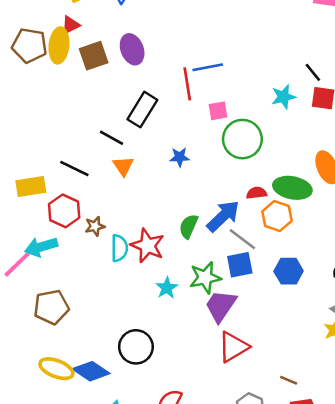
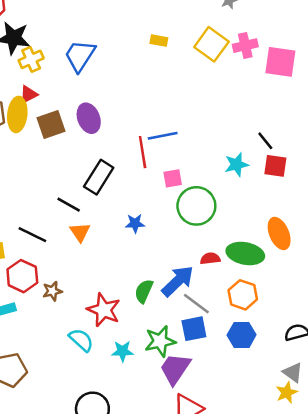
orange hexagon: (277, 216) -> (243, 295), moved
cyan semicircle: (119, 248) -> (81, 340), moved, turned -48
cyan star: (167, 288) -> (123, 351), turned 30

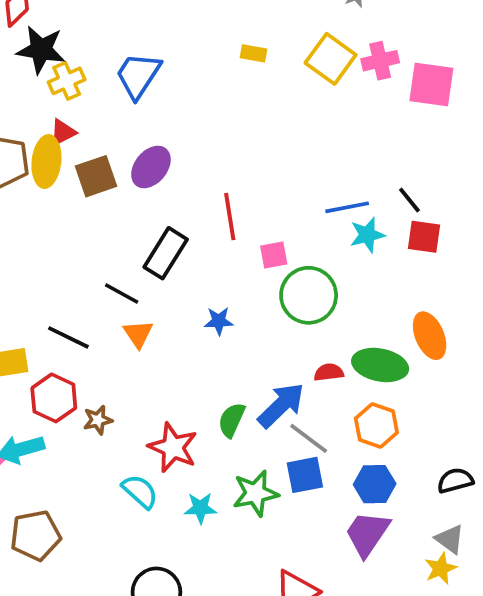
purple ellipse: (89, 118) -> (151, 167), turned 60
blue line: (163, 136) -> (347, 207), moved
purple trapezoid: (175, 369) -> (367, 534), moved

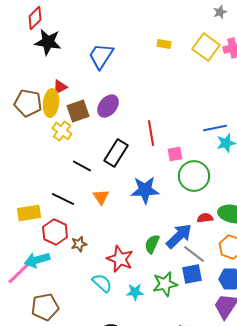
yellow cross: (67, 81) -> (62, 131), moved, turned -30
black line: (122, 293) -> (82, 166), moved
blue star: (219, 321) -> (145, 190), size x1.8

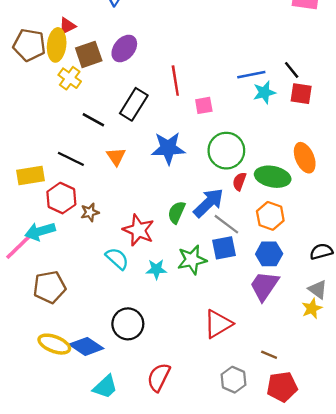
green circle: (194, 176) -> (226, 151), moved
red semicircle: (205, 218) -> (239, 181), turned -63

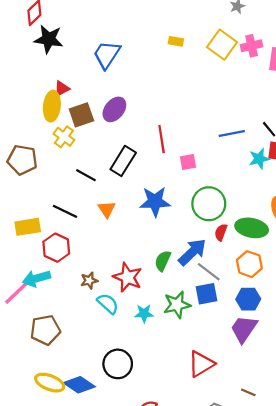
brown pentagon: (29, 45) -> (22, 160), moved
cyan star: (264, 92) -> (259, 159), moved
brown star: (90, 212) -> (89, 281), moved

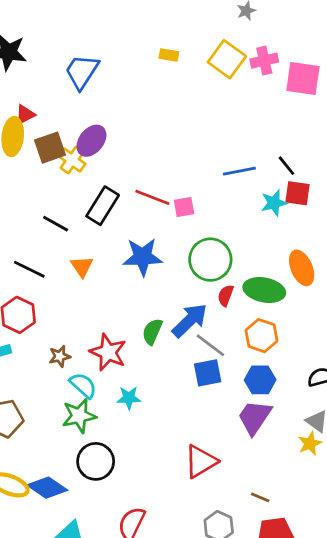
yellow cross: (64, 137) -> (72, 160), moved
red line: (162, 139) -> (152, 197), moved, turned -60
green star: (177, 305) -> (79, 416), moved

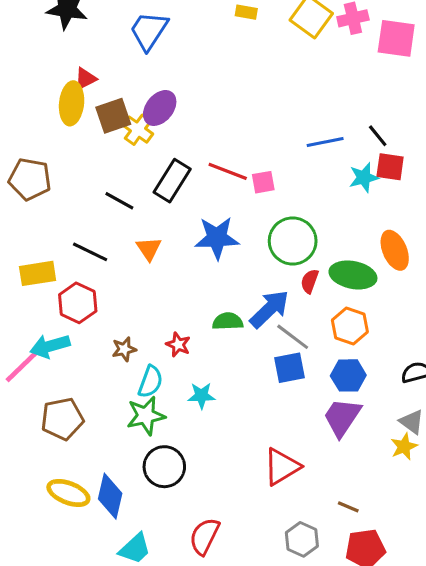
green semicircle: (152, 331) -> (228, 321), turned 64
red star: (108, 352) -> (178, 345), size x0.6
cyan semicircle: (83, 385) -> (150, 382), turned 68
blue diamond: (47, 488) -> (110, 496), turned 69

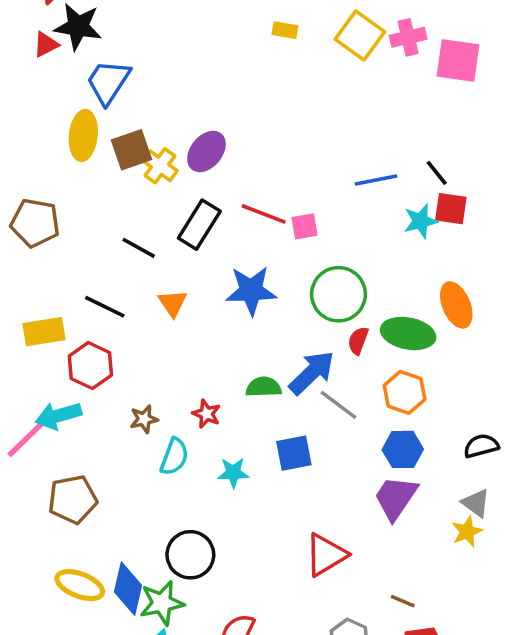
blue trapezoid: (149, 31) -> (108, 82), moved
red triangle: (85, 79) -> (46, 44), moved
purple ellipse: (160, 108) -> (206, 151), moved
blue square: (290, 368) -> (294, 453), moved
green star: (146, 416) -> (162, 603), moved

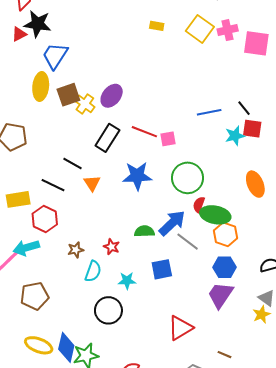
black line: (139, 248) -> (73, 164), moved
green ellipse: (408, 333) -> (215, 215), moved
black circle: (190, 555) -> (108, 310), moved

